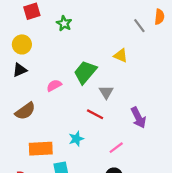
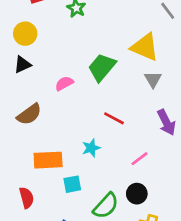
yellow triangle: (121, 56) -> (145, 47), size x1.6
gray triangle: (106, 92) -> (153, 79), moved

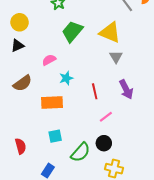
green trapezoid: (102, 67) -> (72, 31), moved
red line: (114, 118) -> (95, 91), moved, turned 49
cyan star: (91, 148) -> (66, 78), moved
orange rectangle: (48, 160) -> (52, 103), moved

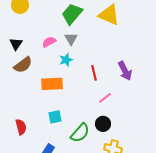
black triangle: (17, 46) -> (16, 44), moved, turned -32
gray triangle: (116, 57) -> (71, 39), moved

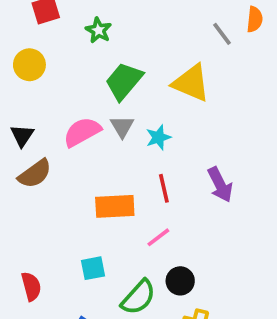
pink semicircle: (49, 42) -> (82, 132), size x1.5
cyan star: (66, 60) -> (158, 137), moved
orange rectangle: (52, 84) -> (115, 206), moved
pink line: (105, 98) -> (158, 237), moved

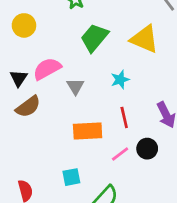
gray triangle: (122, 127) -> (75, 86), moved
pink semicircle: (82, 132) -> (47, 69), moved
black circle: (180, 281) -> (147, 149), moved

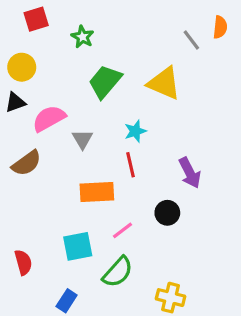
black triangle: (19, 78) -> (15, 102), moved, turned 36
red line: (124, 117) -> (131, 165), moved
pink line: (120, 154) -> (123, 230), moved
cyan square: (71, 177) -> (78, 246), size x1.4

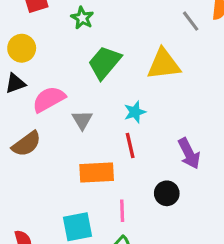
yellow triangle: (164, 83) -> (164, 64), turned -30
pink line: (123, 230) -> (122, 211), turned -55

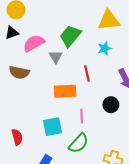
green trapezoid: (105, 63) -> (70, 36), moved
cyan star: (135, 112) -> (105, 48), moved
brown semicircle: (26, 144) -> (19, 72), turned 48

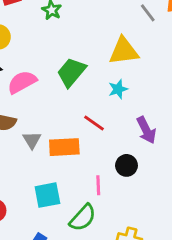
gray triangle: (56, 57) -> (32, 140), moved
red line: (87, 73) -> (94, 123), turned -42
pink line: (82, 116) -> (98, 185), moved

